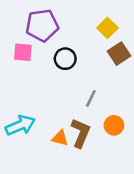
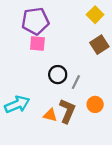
yellow square: (107, 28) -> (95, 15), moved
pink square: (23, 52) -> (37, 44), moved
black circle: (65, 59) -> (58, 75), moved

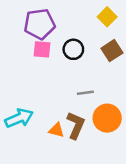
black circle: (58, 75) -> (73, 49), moved
gray line: (76, 82) -> (85, 93), turned 56
orange circle: (95, 104) -> (107, 118), size x1.5

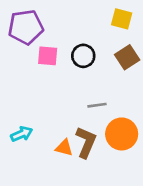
yellow square: (107, 17) -> (122, 19), turned -30
purple pentagon: (40, 24) -> (26, 27), moved
cyan arrow: (19, 118) -> (22, 134), size x0.7

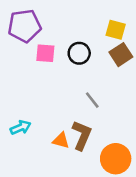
yellow square: (122, 19) -> (116, 30), moved
gray line: (97, 105) -> (92, 100), turned 60
orange circle: (122, 134) -> (116, 159), moved

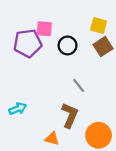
purple pentagon: (25, 26) -> (28, 43), moved
pink square: (45, 53) -> (44, 29), moved
orange triangle: (61, 140) -> (52, 139), moved

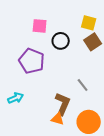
purple pentagon: (28, 43) -> (32, 61), moved, turned 30
gray line: (79, 85) -> (83, 85), moved
orange triangle: (52, 139) -> (58, 119), moved

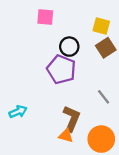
pink square: (40, 26) -> (45, 17), moved
purple pentagon: (32, 61) -> (61, 69), moved
gray line: (83, 85) -> (104, 97), moved

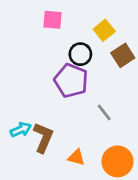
yellow square: (101, 26) -> (104, 30), moved, turned 36
gray line: (104, 97) -> (104, 112), moved
brown L-shape: (72, 118) -> (43, 138), moved

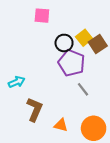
yellow square: (104, 30) -> (84, 38), moved
purple pentagon: (71, 81) -> (71, 63), moved
cyan arrow: (21, 130) -> (17, 82), moved

